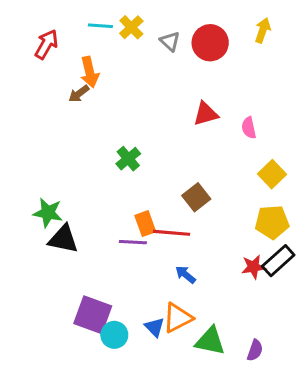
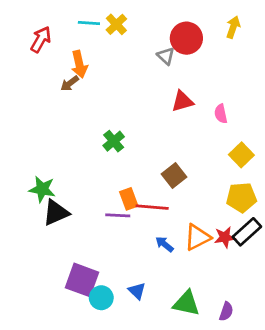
gray triangle: (170, 41) -> (166, 56), moved
black triangle: (63, 239) -> (56, 213), turned -36
orange triangle: (178, 318) -> (197, 237), moved

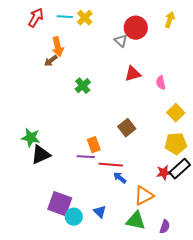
red arrow: (41, 39) -> (36, 18), moved
green cross: (114, 141) -> (83, 86), moved
red line: (152, 207) -> (111, 165), moved
orange triangle: (197, 237) -> (144, 196), moved

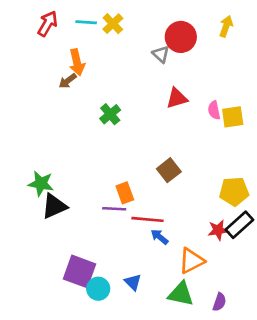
yellow square: (176, 113) -> (233, 117), moved, turned 36

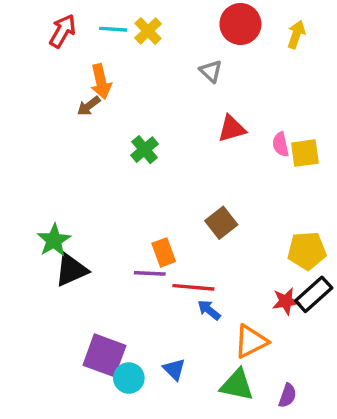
red circle: (181, 37) -> (240, 24), moved
green star: (41, 183) -> (54, 240), turned 30

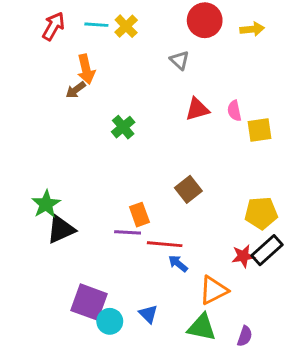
yellow arrow: (296, 34) -> (252, 29), turned 65
pink semicircle: (281, 144) -> (234, 111), moved

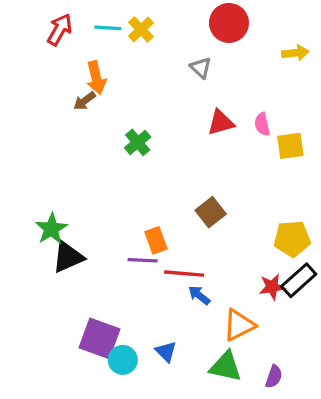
yellow arrow: (252, 29) -> (295, 53), moved

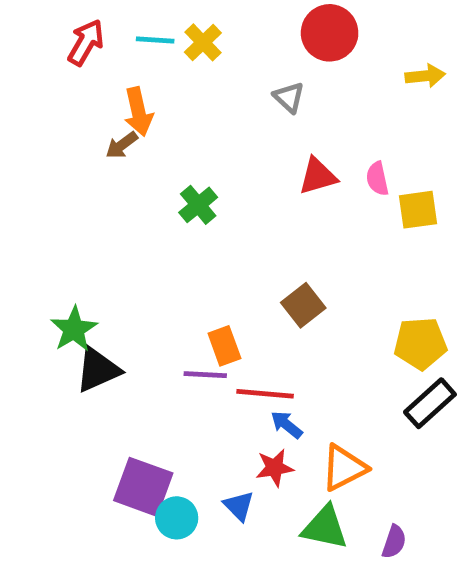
red star: (272, 287) -> (275, 468), moved

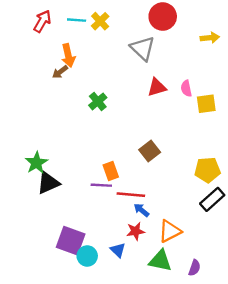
gray triangle: (289, 97) -> (143, 48), size x1.6

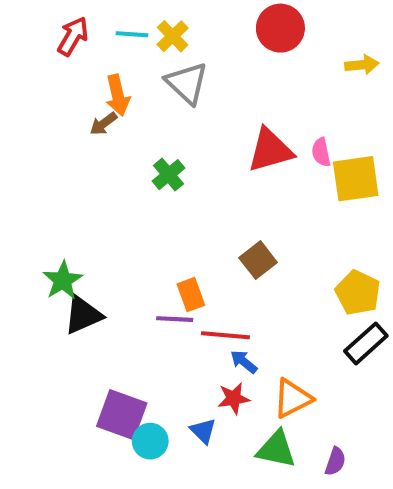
gray triangle: (143, 48) -> (187, 83), moved
red triangle: (157, 87) -> (270, 150), size x1.4
yellow square: (206, 104) -> (356, 179), size x1.4
yellow pentagon: (207, 170) -> (358, 293), turned 30

